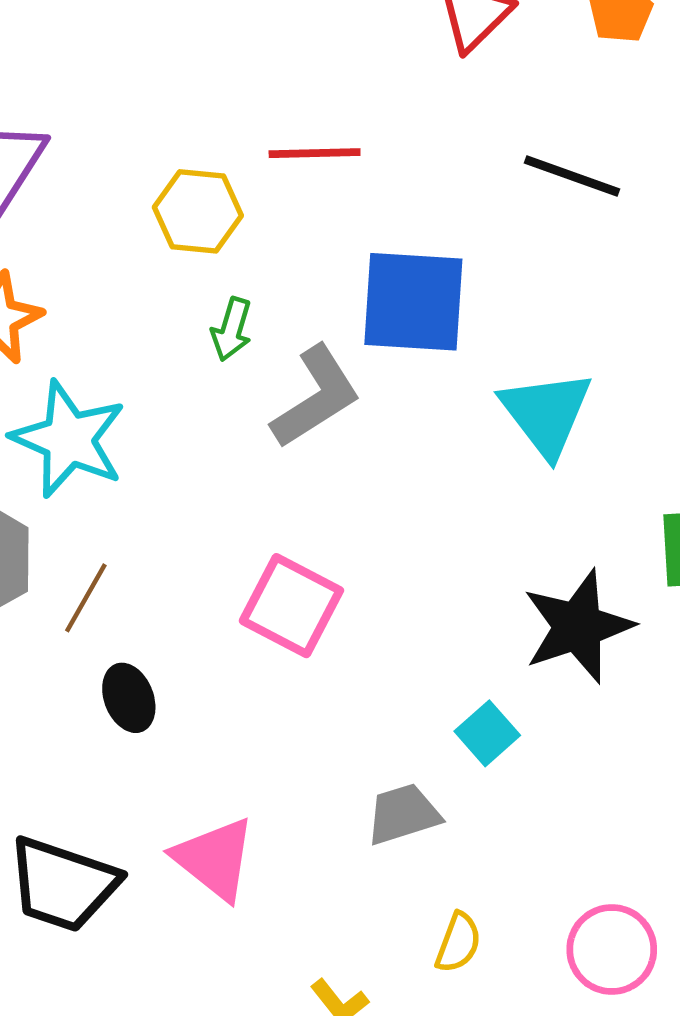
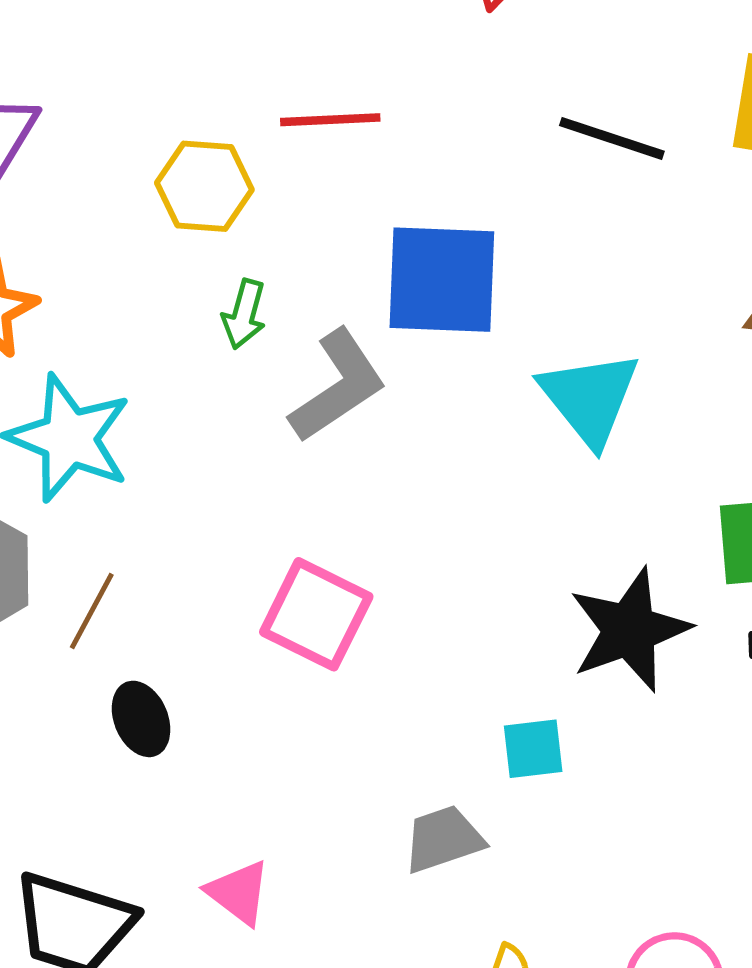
cyan square: (487, 733) -> (533, 749), turned 36
pink triangle: (215, 859) -> (239, 893), size x0.7

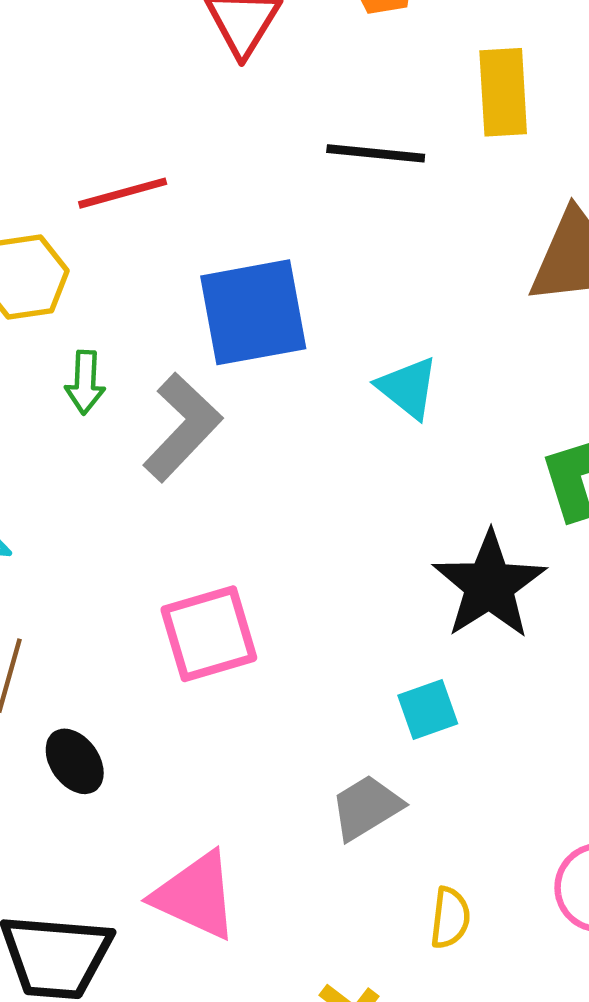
cyan triangle: (590, 398) -> (408, 388), size x0.7
pink square: (316, 614) -> (209, 634), turned -30
pink triangle: (239, 893) -> (196, 896), size x1.5

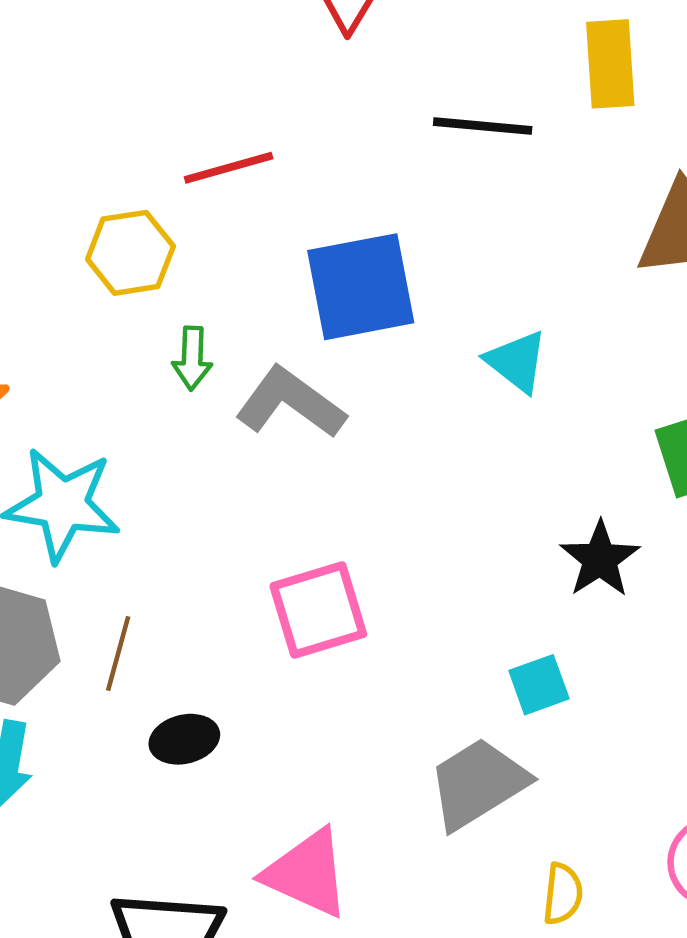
gray L-shape: (182, 427) -> (290, 403), turned -97
black star: (489, 585) -> (600, 559), size x0.7
black ellipse: (75, 761) -> (184, 739), turned -68
gray trapezoid: (366, 807) -> (478, 783), size x1.4

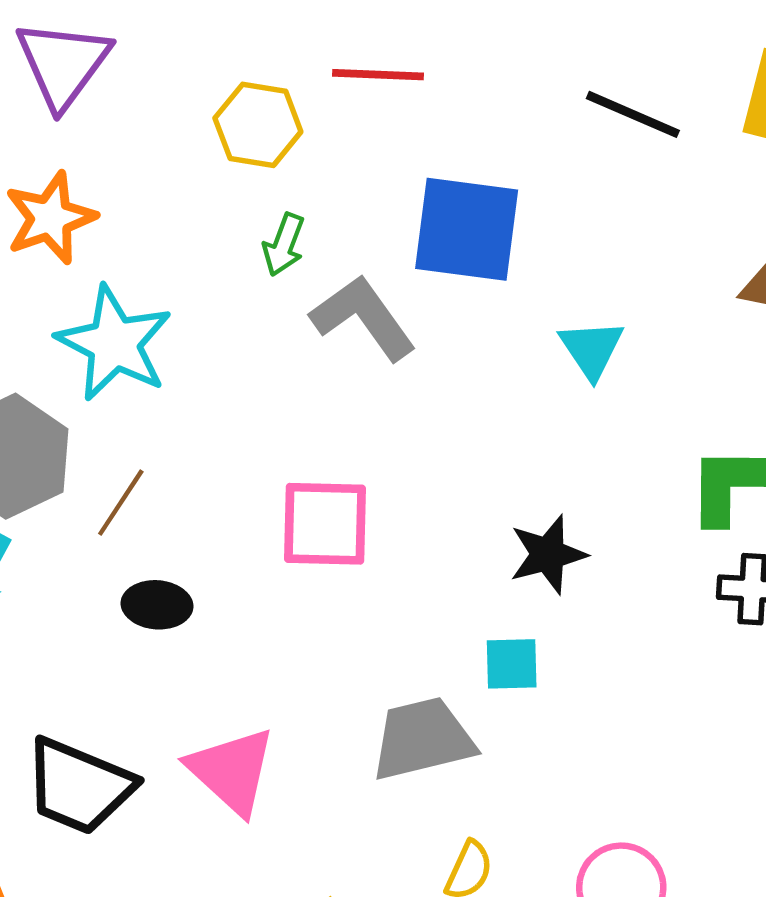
black star: (600, 559) -> (548, 554), moved

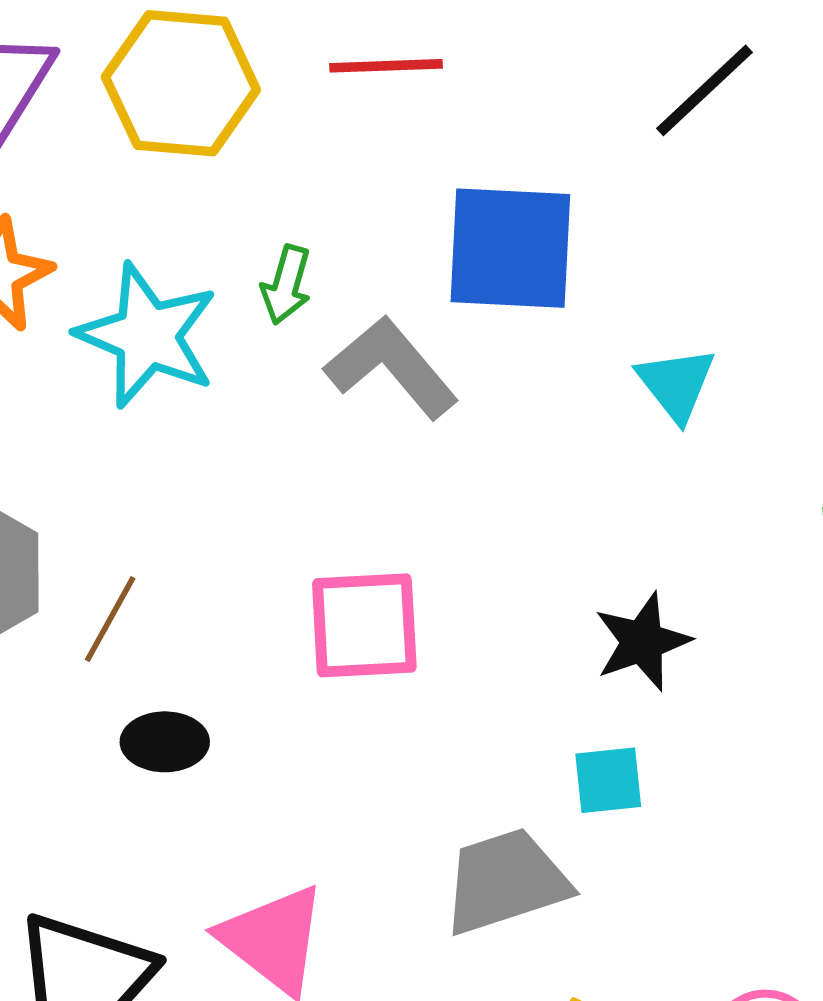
black line: (633, 114) -> (705, 90), turned -62
yellow hexagon: (258, 125) -> (181, 83), moved, size x1.4
cyan star: (114, 343) -> (147, 336), moved

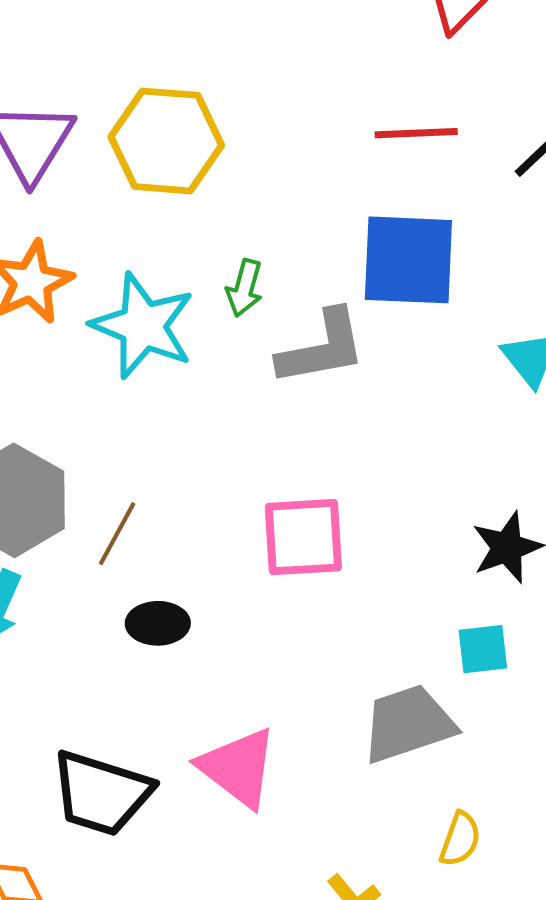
red line: (386, 66) -> (416, 133), moved
gray L-shape: (391, 367) -> (322, 348), turned 120

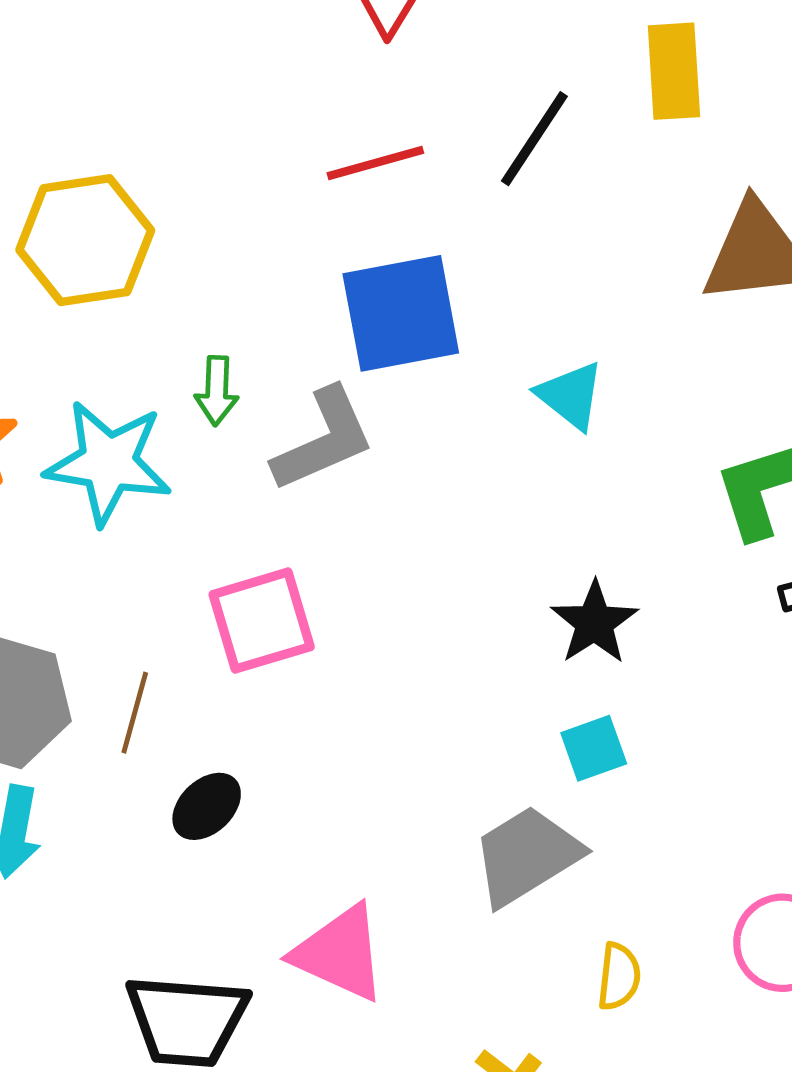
pink square: (303, 537) -> (262, 621), moved
black ellipse: (158, 623) -> (207, 806), turned -30

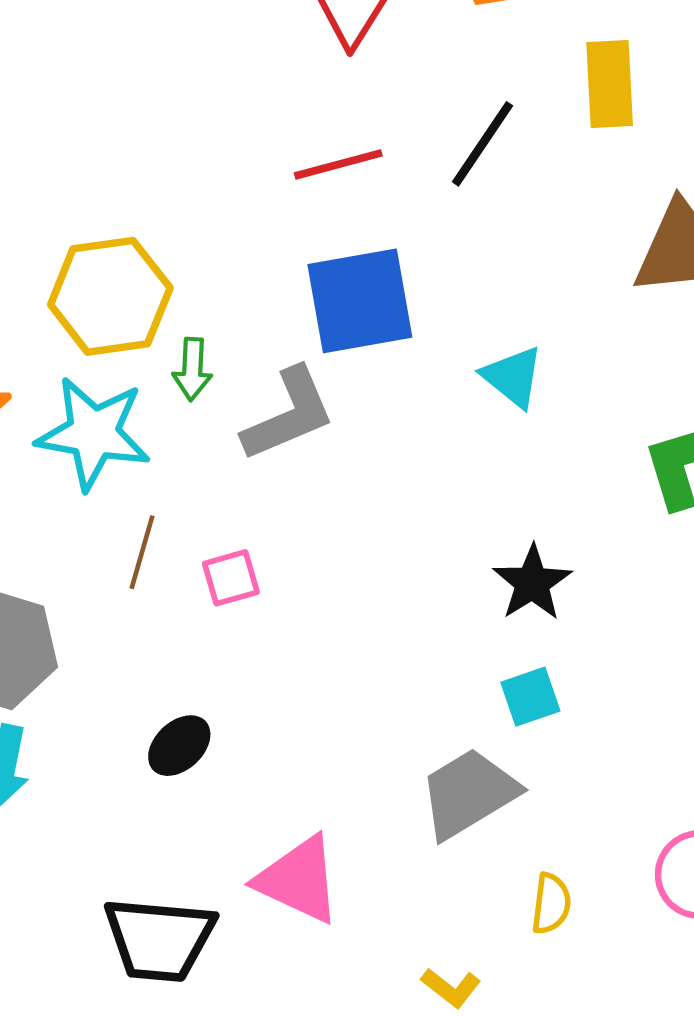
yellow hexagon: (85, 240) -> (110, 296), moved
pink square: (262, 621) -> (231, 578), size x0.6
brown line: (135, 713) -> (142, 552), moved

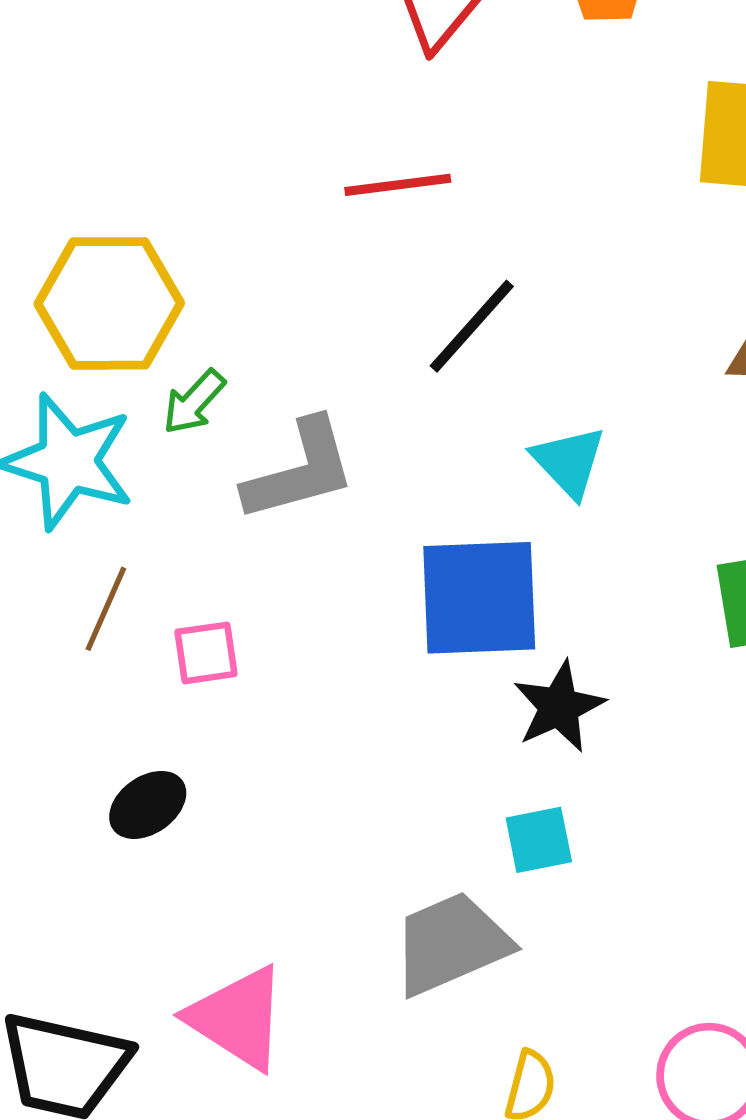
black line: (483, 144) -> (472, 326), moved
blue square: (360, 301) -> (479, 598), moved
green arrow: (192, 369) -> (194, 402), turned 32
black ellipse: (179, 746) -> (148, 805), moved

